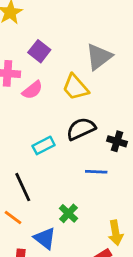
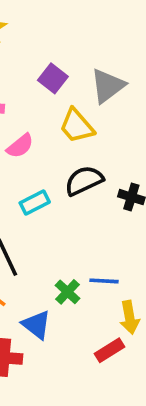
purple square: (39, 51) -> (53, 78), moved
pink semicircle: (32, 90) -> (20, 146), moved
blue line: (96, 172) -> (104, 281), moved

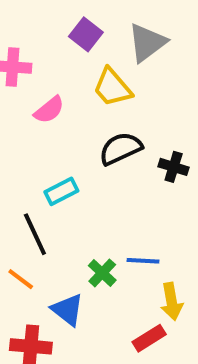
cyan rectangle: (35, 202) -> (61, 191), moved

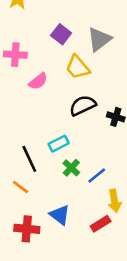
cyan rectangle: (61, 191) -> (59, 144), moved
blue line: (143, 261) -> (97, 175), turned -42
green cross: (102, 273) -> (71, 168), moved
blue triangle: (68, 310) -> (60, 215), moved

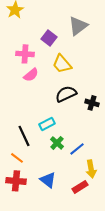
gray triangle: (99, 39) -> (78, 26), moved
pink cross: (15, 55) -> (25, 54), moved
red cross: (27, 229) -> (16, 181), moved

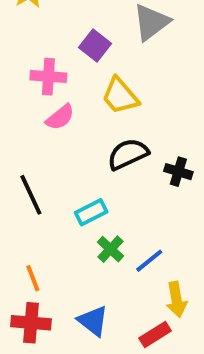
black line: (24, 136) -> (31, 195), moved
orange line: (17, 158) -> (33, 278), turned 32

